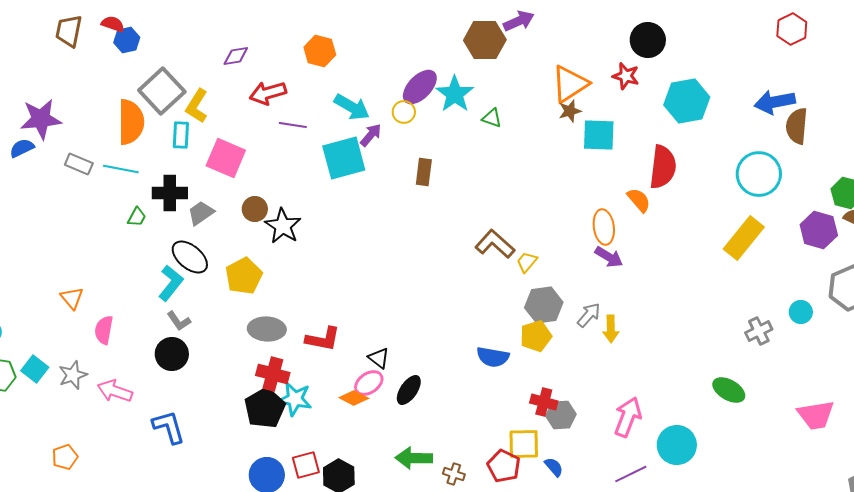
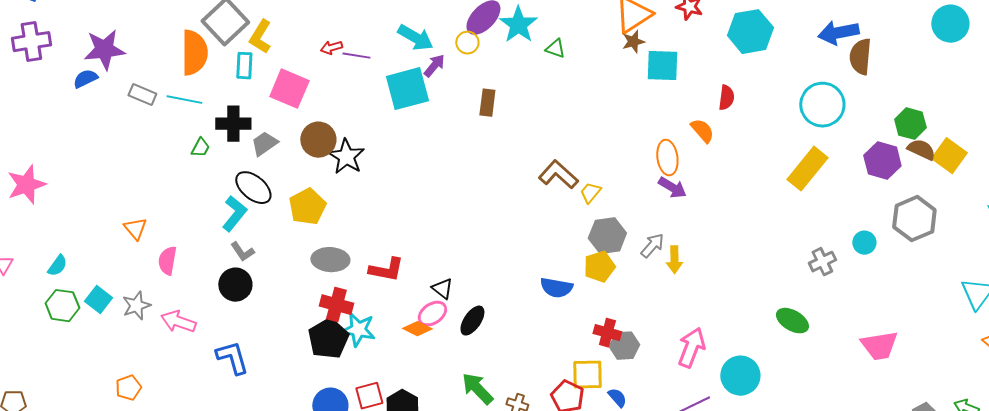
red arrow: (268, 93) -> (331, 48), moved, size x0.6
red semicircle: (663, 167) -> (726, 98), size x0.6
brown circle: (255, 209) -> (318, 140), size x1.4
green arrow: (414, 458) -> (477, 389), turned 45

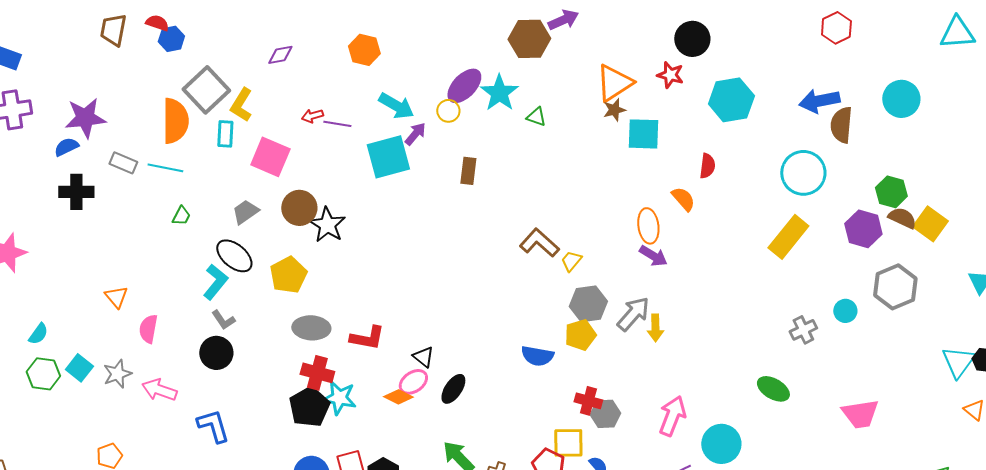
cyan circle: (950, 24) -> (901, 99), moved
black cross: (233, 124) -> (76, 192), moved
gray arrow: (652, 246) -> (633, 314), size x1.4

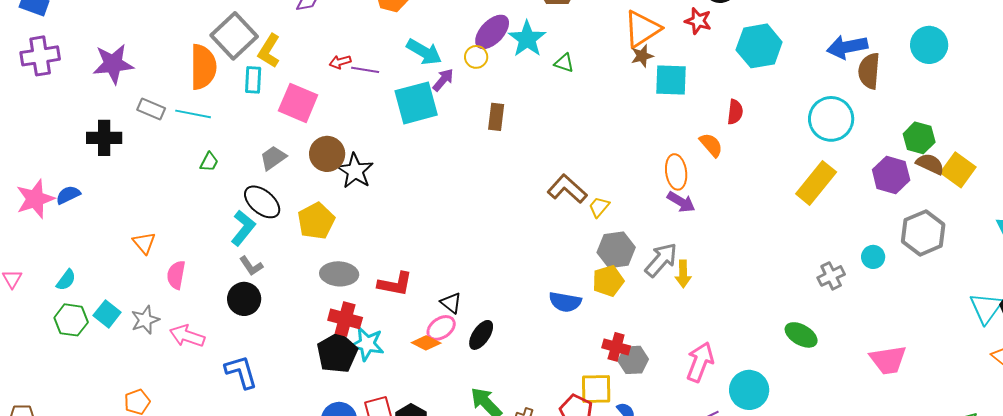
blue semicircle: (66, 147) -> (68, 195), moved

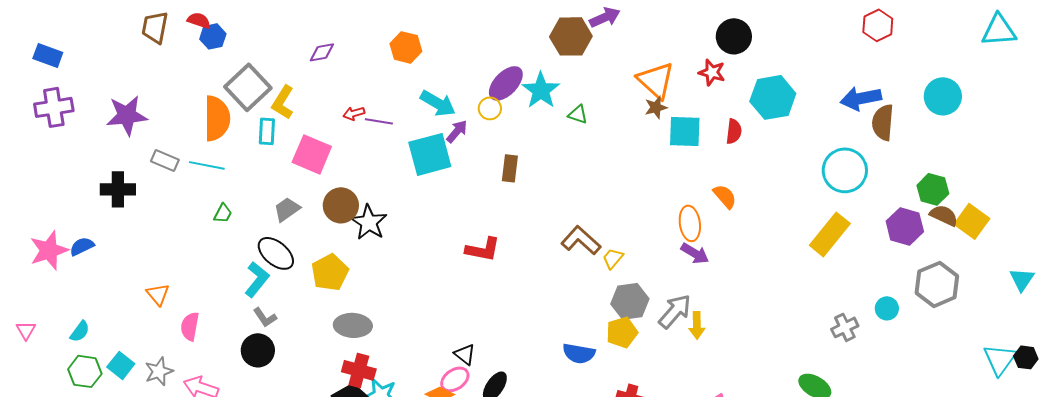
orange triangle: (642, 29) -> (656, 80), turned -45
red semicircle: (735, 112) -> (734, 131), moved
red L-shape: (395, 284) -> (483, 249), moved

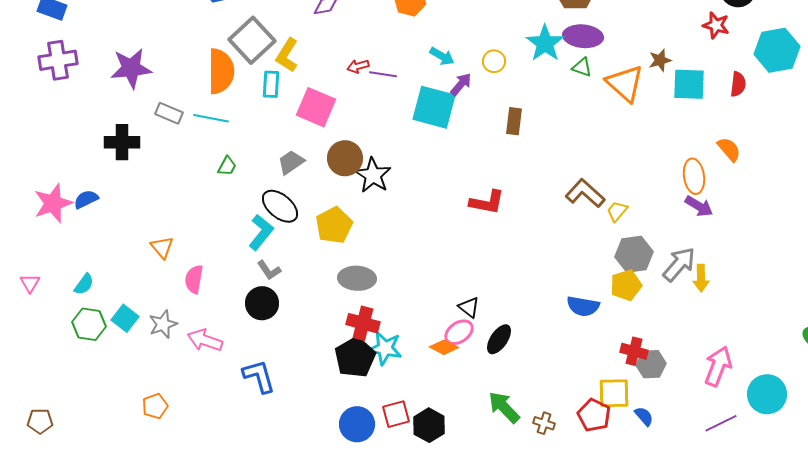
orange triangle: (656, 80) -> (625, 83), moved
purple ellipse: (506, 83) -> (583, 36), moved, turned 51
cyan arrow: (438, 103) -> (442, 56), size x0.7
cyan square: (430, 154) -> (434, 107), turned 30

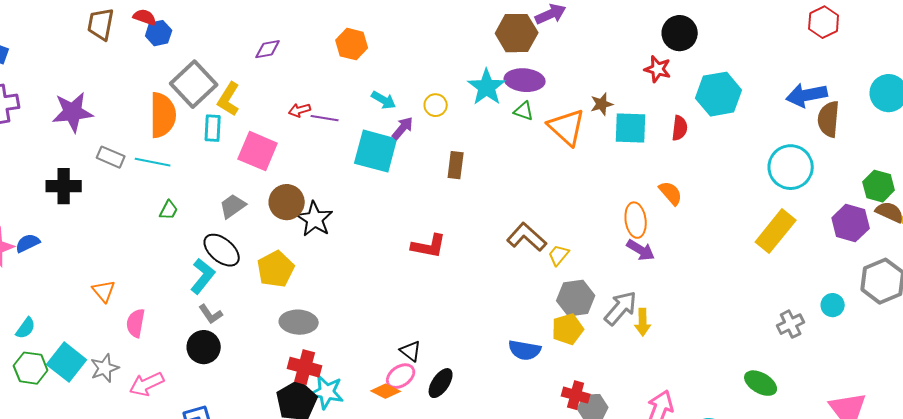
cyan square: (125, 318) -> (67, 362), size x1.4
pink arrow: (205, 340) -> (147, 384), turned -44

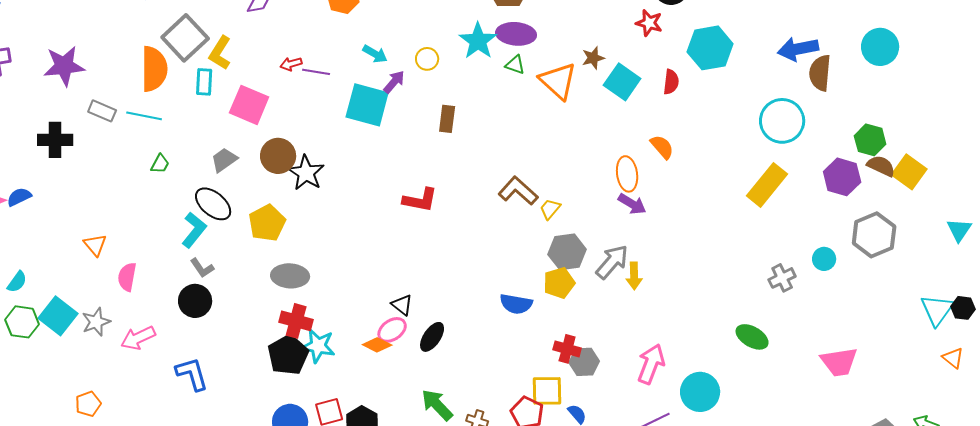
cyan square: (631, 128) -> (622, 82), turned 33

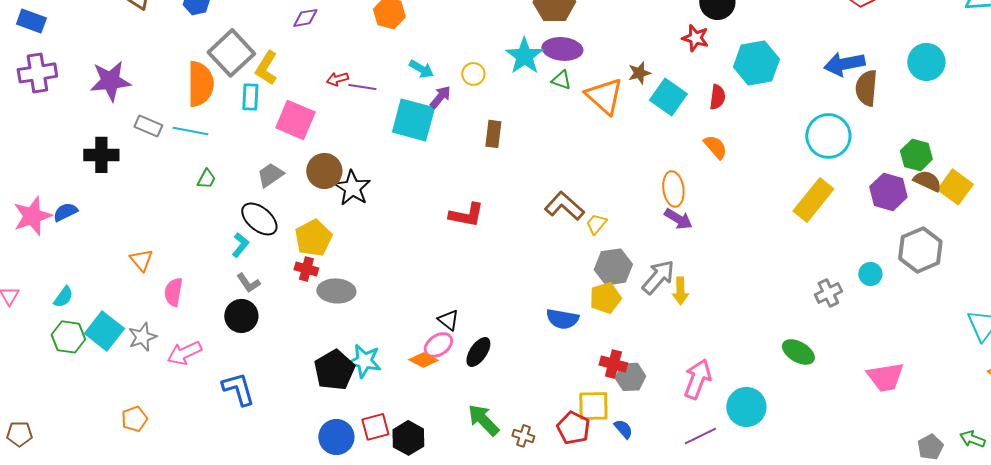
orange semicircle: (662, 147) -> (715, 147), moved
cyan L-shape: (194, 230) -> (240, 245), size x0.7
red cross: (296, 321) -> (306, 269), moved, size x0.7

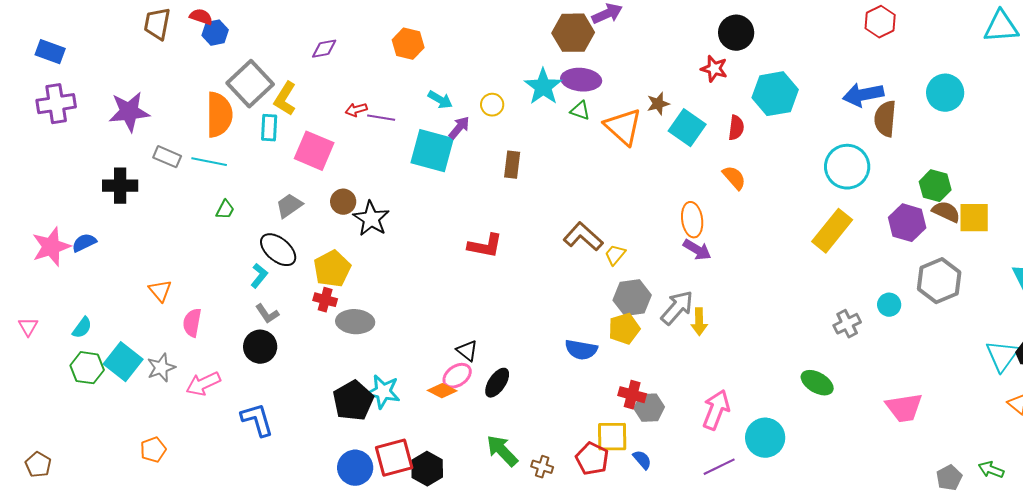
brown circle: (324, 171) -> (343, 202), size x0.7
yellow square: (955, 187) -> (974, 218), turned -36
red square: (375, 427) -> (394, 458), size x1.4
brown pentagon: (19, 434) -> (38, 465), turned 30

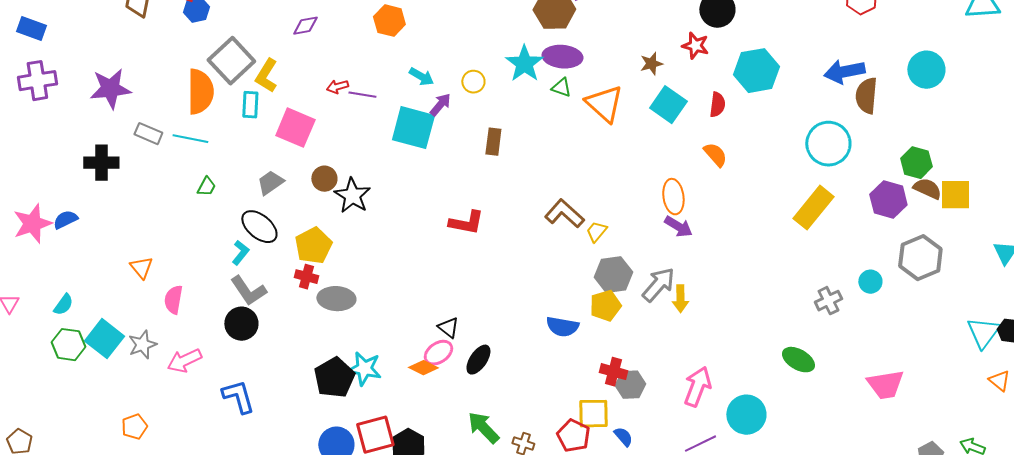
brown star: (658, 104) -> (651, 64), moved
gray L-shape: (267, 314) -> (248, 291), size x1.5

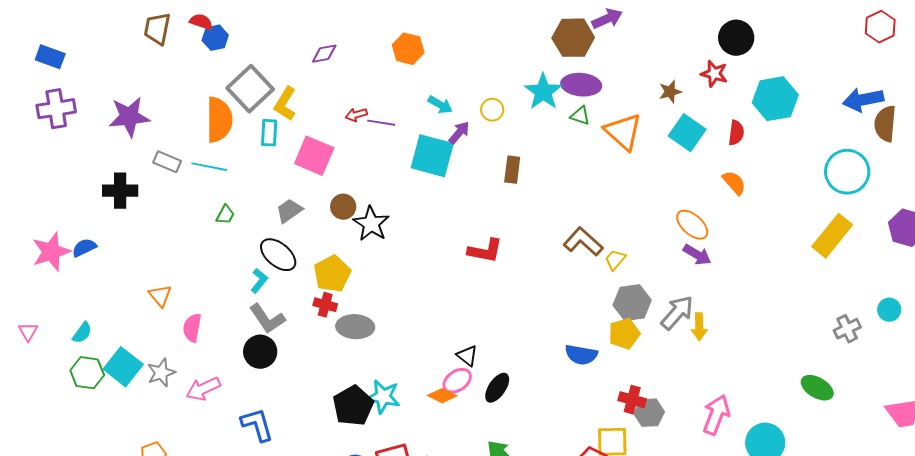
orange ellipse: (673, 197) -> (692, 225), turned -40

